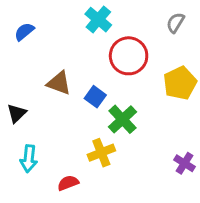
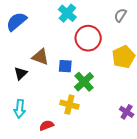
blue semicircle: (24, 32) -> (16, 22), size x1.5
blue square: (95, 97) -> (65, 66), turned -32
black triangle: (17, 113) -> (21, 73), moved
yellow cross: (101, 153) -> (69, 105), turned 36

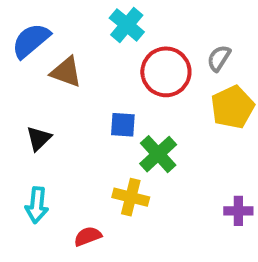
gray semicircle: (120, 15) -> (219, 58), moved
brown triangle: (40, 57) -> (66, 72), moved
purple cross: (127, 112) -> (238, 211), turned -32

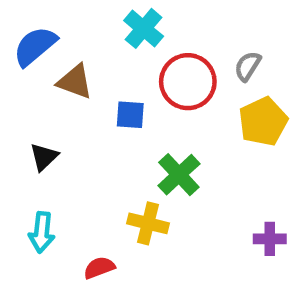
blue square: (123, 125) -> (130, 115), moved

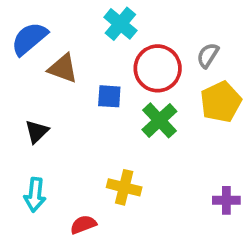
green cross: (179, 175) -> (159, 120), moved

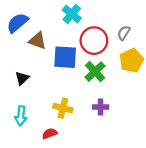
blue square: (109, 96) -> (65, 57), size x1.6
yellow cross: (124, 187) -> (63, 108), moved
purple cross: (226, 200) -> (101, 107), moved

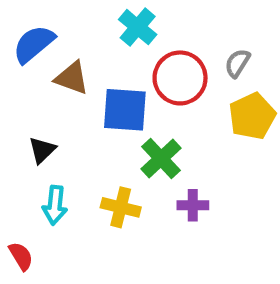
green cross: (95, 72) -> (161, 159), moved
cyan arrow: (21, 116) -> (55, 205), moved
red semicircle: (50, 134) -> (21, 256), moved, turned 80

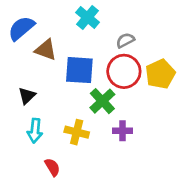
gray semicircle: (237, 63) -> (125, 40), moved, turned 30
red circle: (180, 78) -> (124, 71), moved
red semicircle: (21, 256) -> (52, 167), moved

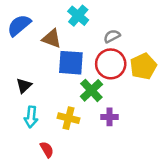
brown triangle: (46, 50) -> (52, 39), moved

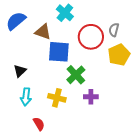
gray semicircle: (112, 36) -> (114, 30), moved, turned -48
red circle: (111, 64) -> (91, 37), moved

